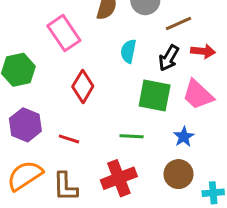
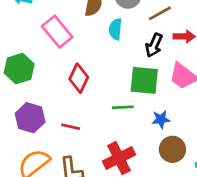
cyan semicircle: (128, 51) -> (115, 29), moved
green line: (132, 136) -> (123, 107), moved
blue star: (184, 137) -> (161, 119), moved, turned 30

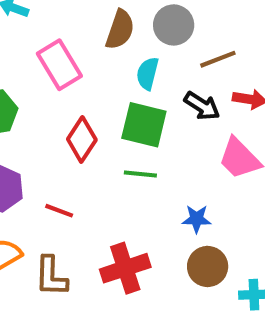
black arrow: (154, 45) -> (202, 106), turned -90
green square: (144, 80) -> (144, 125), moved
green line: (123, 107) -> (140, 174), moved

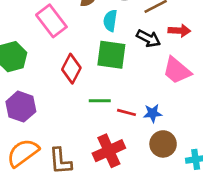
green line: (140, 174) -> (100, 101), moved
red line: (59, 211) -> (127, 112), moved

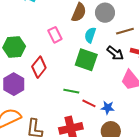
pink rectangle: (51, 21) -> (55, 35), moved, size x0.7
red diamond: (71, 69) -> (39, 67), moved

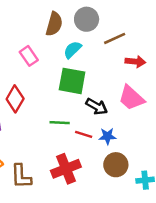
cyan semicircle: (90, 35) -> (72, 50), turned 35
black arrow: (115, 53) -> (97, 107), moved

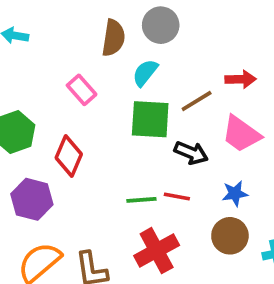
brown line: (115, 38) -> (197, 101), moved
green line: (60, 123) -> (141, 200), moved
blue star: (108, 136) -> (235, 193), moved

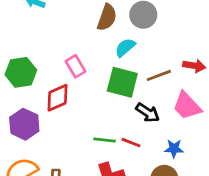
pink rectangle: (82, 90) -> (76, 66), moved
red diamond: (69, 156) -> (57, 98), turned 32

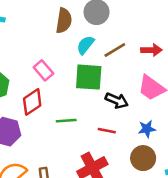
brown line: (159, 75) -> (115, 50), moved
green line: (105, 140) -> (66, 121), moved

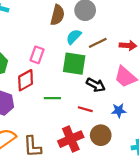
pink rectangle: (43, 70) -> (37, 55), turned 56
brown circle: (143, 158) -> (101, 135), moved

